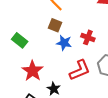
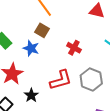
blue star: (64, 43) -> (31, 48), moved

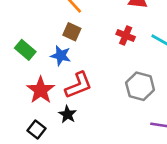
red cross: (74, 48) -> (126, 36), moved
red L-shape: (61, 80) -> (79, 85), moved

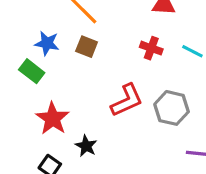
blue star: (61, 56) -> (47, 43), moved
red L-shape: (79, 85) -> (127, 100), moved

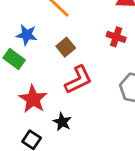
brown square: (87, 47) -> (66, 47), moved, turned 30
red L-shape: (127, 100) -> (78, 80), moved

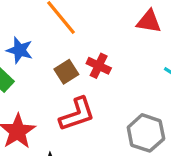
red cross: (116, 37) -> (99, 66), moved

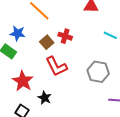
red L-shape: (77, 114) -> (56, 66), turned 90

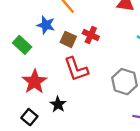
blue star: (18, 33) -> (46, 25), moved
brown square: (47, 42) -> (68, 39), turned -32

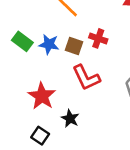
blue star: (46, 25) -> (49, 44), moved
green rectangle: (22, 45) -> (22, 41), moved

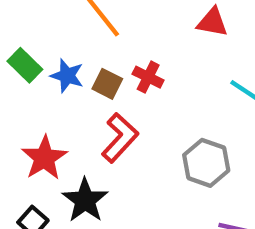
red L-shape: (86, 78) -> (120, 138), turned -120
black star: (70, 118) -> (85, 200), size x1.5

